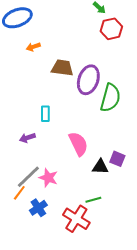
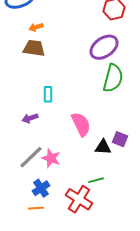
brown trapezoid: (62, 68) -> (34, 48), moved
purple ellipse: (88, 80) -> (104, 47), moved, turned 36
orange line: (19, 193) -> (36, 208), moved, turned 49

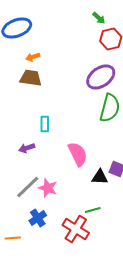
orange line: (36, 208) -> (13, 238), moved

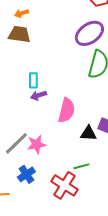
purple arrow: (27, 148) -> (38, 95), moved
pink semicircle: (78, 154) -> (66, 110), turned 40
pink star: (48, 188) -> (36, 144), turned -30

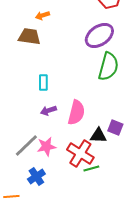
orange arrow: (21, 13) -> (42, 16), moved
purple arrow: (38, 95) -> (48, 110), moved
red cross: (64, 185) -> (80, 154), moved

